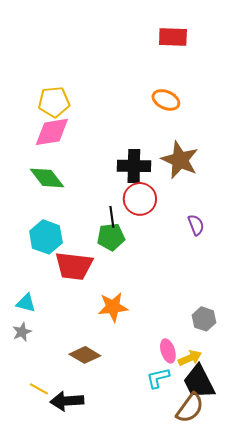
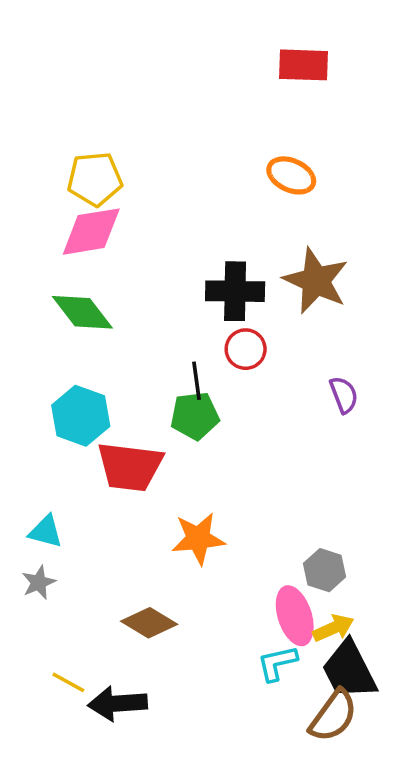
red circle: (140, 199) -> (246, 349), size x0.7
gray hexagon: (204, 319) -> (325, 570), moved
pink ellipse: (168, 351) -> (295, 616), size x1.4

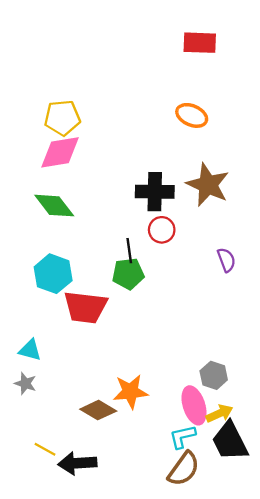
orange star: (198, 539) -> (130, 392), moved
gray star: (39, 582) -> (25, 383), turned -30
brown semicircle: (333, 716) -> (184, 469), moved

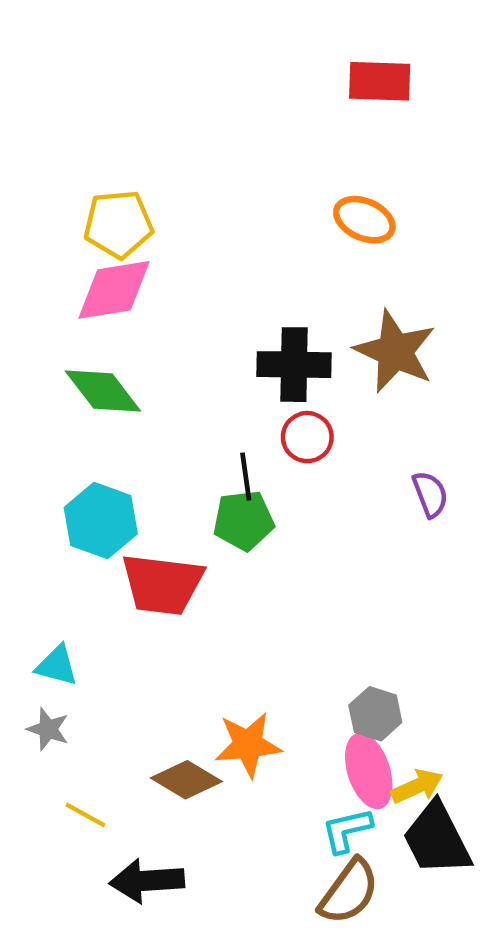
gray hexagon: (214, 375) -> (375, 714), moved
yellow line: (45, 449) -> (85, 815), moved

